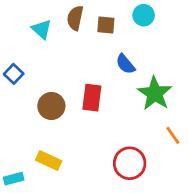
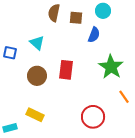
cyan triangle: (42, 29) -> (37, 43), moved
blue semicircle: (125, 64) -> (94, 35), moved, turned -119
blue square: (14, 74) -> (10, 53), turned -32

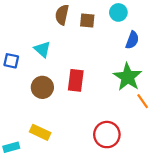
blue semicircle: (94, 35) -> (132, 40), moved
orange line: (124, 97) -> (143, 101), moved

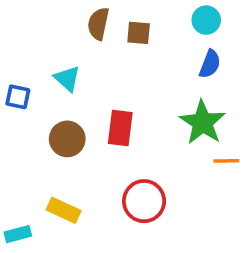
cyan circle: (118, 12) -> (206, 20), moved
orange line: (143, 101) -> (226, 161), turned -56
red circle: (107, 135) -> (144, 201), moved

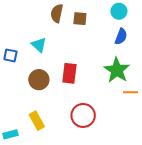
yellow rectangle: (64, 210) -> (37, 121), turned 36

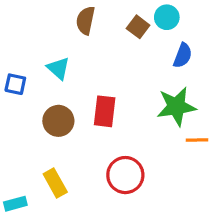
cyan circle: (119, 11) -> (167, 17), moved
brown square: (80, 19) -> (138, 27), moved, turned 32
green star: (117, 70) -> (176, 106), turned 30

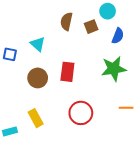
brown semicircle: (85, 20) -> (66, 21), moved
brown square: (138, 27) -> (91, 27), moved, turned 32
orange line: (197, 140) -> (126, 108), moved

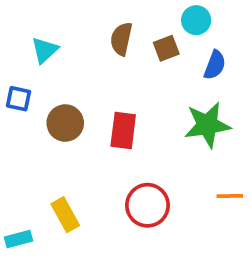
cyan triangle: (38, 44) -> (45, 50), moved, turned 35
brown circle: (38, 78) -> (65, 123), moved

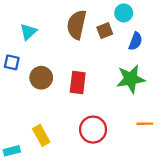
brown semicircle: (121, 39) -> (77, 25), size x1.4

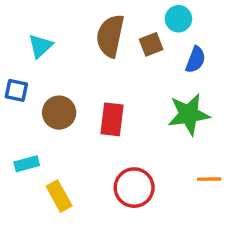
cyan rectangle: (12, 151) -> (27, 164), moved

